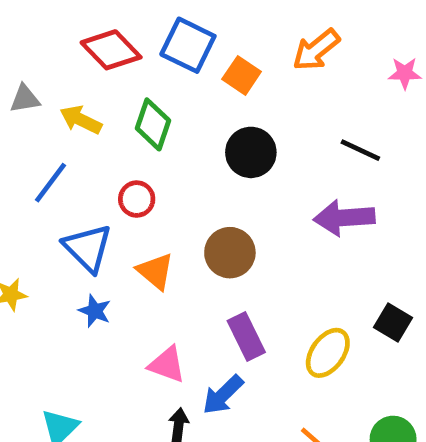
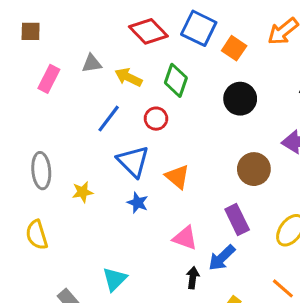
red circle: (137, 199) -> (156, 119), moved
brown circle: (230, 253) -> (254, 169), moved

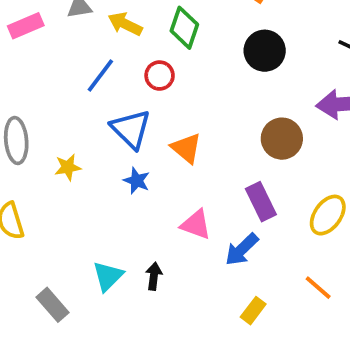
pink rectangle: (49, 79) -> (26, 26), turned 40
black arrow: (193, 278) -> (154, 276), moved

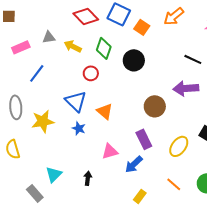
black circle: (265, 51) -> (134, 60), moved
blue line: (100, 76) -> (37, 73), moved
yellow star: (68, 167) -> (43, 121), size x1.6
pink triangle: (196, 225) -> (110, 151), turned -36
cyan triangle: (108, 276) -> (54, 174), moved

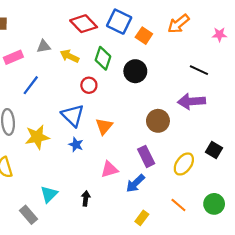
orange triangle: (105, 111) -> (104, 126), turned 30

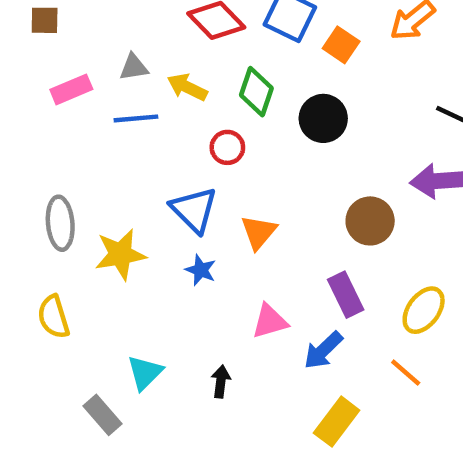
blue line: (31, 85) -> (136, 118), moved, turned 48
orange line: (178, 205) -> (406, 373), moved
yellow rectangle: (142, 218) -> (337, 422), size x1.5

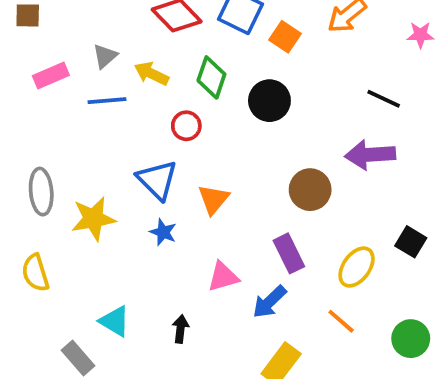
gray triangle: (134, 67) -> (105, 56), turned -32
cyan triangle: (145, 373) -> (115, 321), turned -44

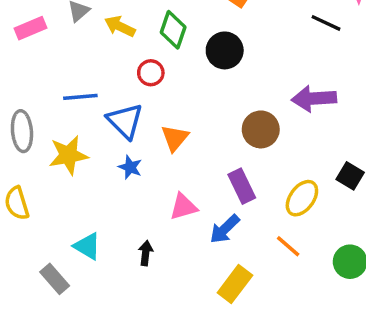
black line: (384, 99) -> (326, 23), moved
blue line: (107, 101) -> (80, 97), moved

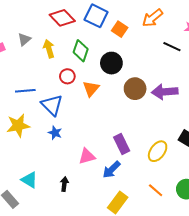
yellow arrow: (120, 26) -> (49, 49), turned 48
brown circle: (261, 129) -> (135, 89), moved
orange triangle: (175, 138) -> (91, 89), moved
orange line: (288, 246) -> (156, 190), moved

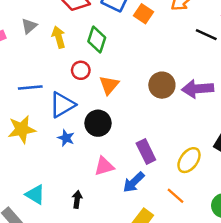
black circle: (111, 63) -> (98, 123), moved
blue triangle: (52, 105) -> (62, 105), turned 45
orange line: (156, 190) -> (175, 196), moved

